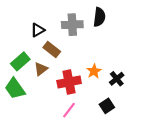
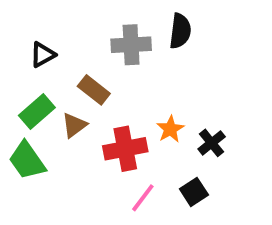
black triangle: (38, 30) -> (43, 55), moved
pink line: (69, 110) -> (143, 198), moved

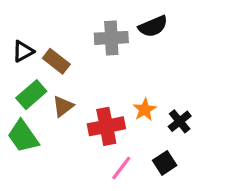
black semicircle: (180, 31) -> (153, 26), turned 60
black triangle: (43, 55) -> (23, 51), moved
brown rectangle: (94, 90) -> (56, 61), moved

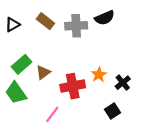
black triangle: (23, 51) -> (12, 25), moved
brown rectangle: (56, 61) -> (45, 21), moved
pink line: (121, 168) -> (52, 114), moved

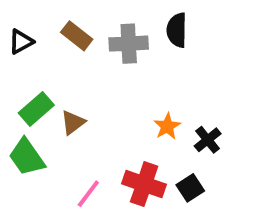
black semicircle: (105, 18) -> (177, 30), turned 114
red cross: (73, 86) -> (144, 184), moved, turned 30

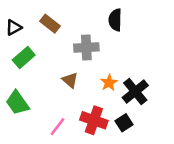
gray cross: (129, 44) -> (86, 48), moved
green rectangle: (36, 109) -> (24, 58), moved
brown triangle: (73, 122) -> (70, 80), moved, turned -42
black cross: (208, 140) -> (135, 91), size x1.5

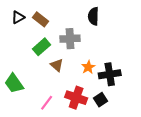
black triangle: (14, 27) -> (18, 17), moved
green rectangle: (24, 58) -> (42, 47), moved
black cross: (135, 91) -> (110, 74), turned 30

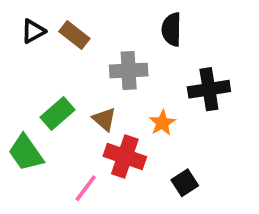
green rectangle: (42, 47) -> (58, 114), moved
black cross: (110, 74) -> (209, 89), moved
red cross: (76, 98) -> (125, 157), moved

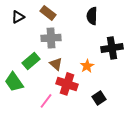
brown rectangle: (74, 35) -> (48, 13), moved
gray cross: (129, 71) -> (51, 38), moved

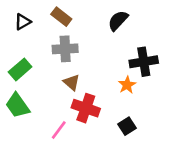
black semicircle: (92, 16) -> (118, 21), turned 42
green rectangle: (31, 61) -> (20, 69), moved
orange star: (87, 66) -> (127, 85), moved

